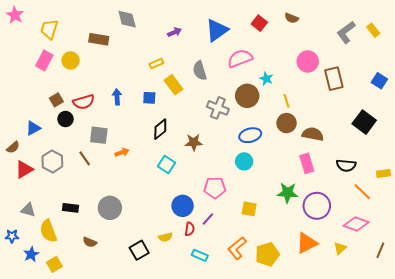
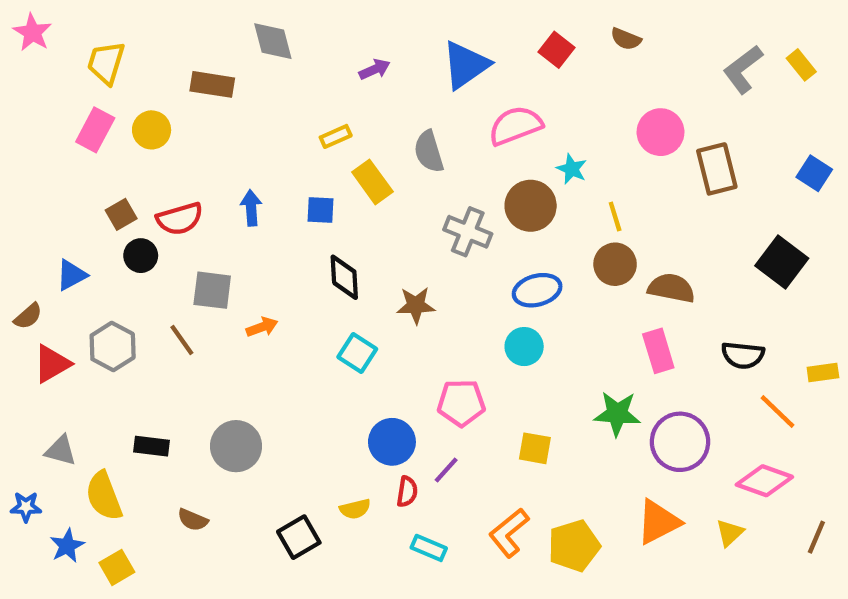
black diamond: (160, 129) -> (344, 277), turned -55

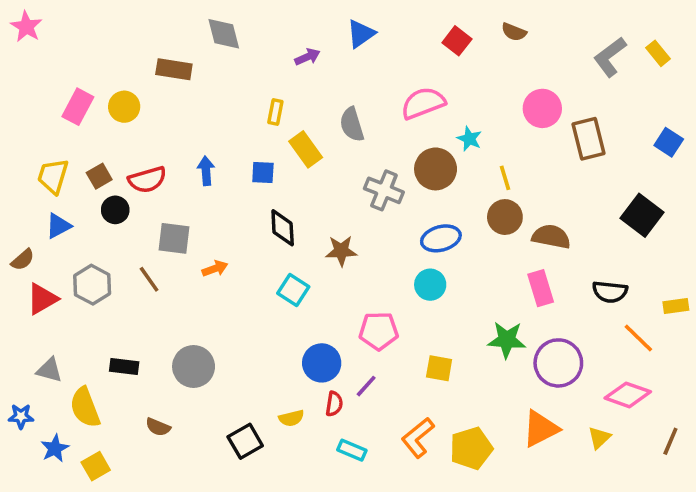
yellow trapezoid: (106, 63) -> (53, 176), moved
blue triangle: (466, 65) -> (361, 34), moved, size x0.7
yellow rectangle: (336, 136) -> (275, 112), turned -55

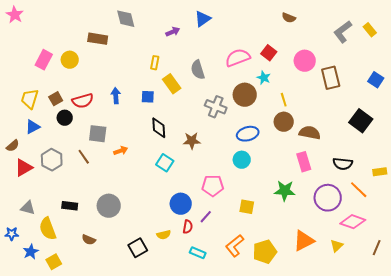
red square: (457, 41) -> (269, 53), moved
purple circle: (558, 363) -> (328, 198), moved

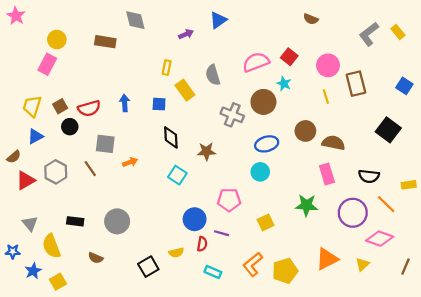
yellow circle: (70, 60) -> (57, 40), moved
yellow line: (284, 100) -> (326, 97), moved
yellow square: (247, 207) -> (266, 222), turned -35
gray triangle: (28, 208) -> (30, 224), turned 35
purple line: (206, 217) -> (221, 233), turned 64

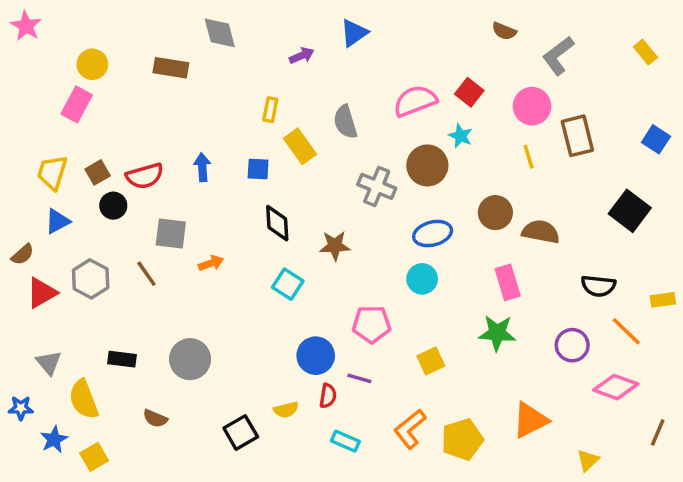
gray L-shape: (369, 34) -> (558, 56), moved
pink rectangle: (327, 174) -> (508, 282), moved
purple circle: (353, 213) -> (572, 345), size x0.7
yellow triangle: (362, 264) -> (588, 460), moved

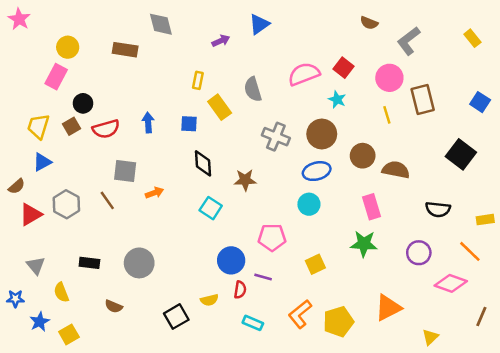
brown circle: (427, 165) -> (322, 134), moved
black circle: (113, 206) -> (83, 103), moved
orange line: (626, 331) -> (470, 251), moved
yellow semicircle: (84, 399) -> (61, 292), size x0.7

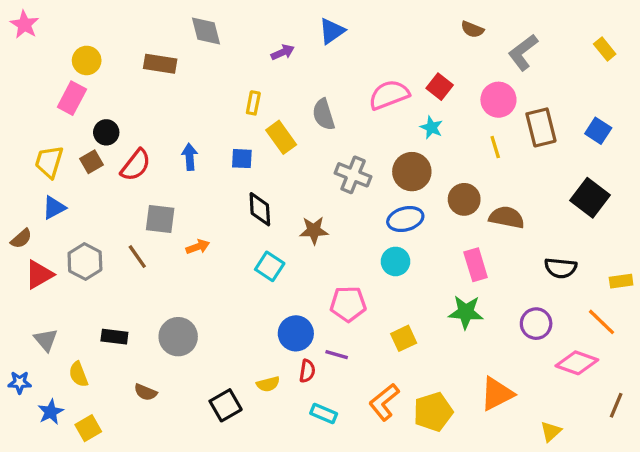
blue square: (480, 102) -> (598, 131), moved
red semicircle: (106, 129) -> (136, 165), turned -36

